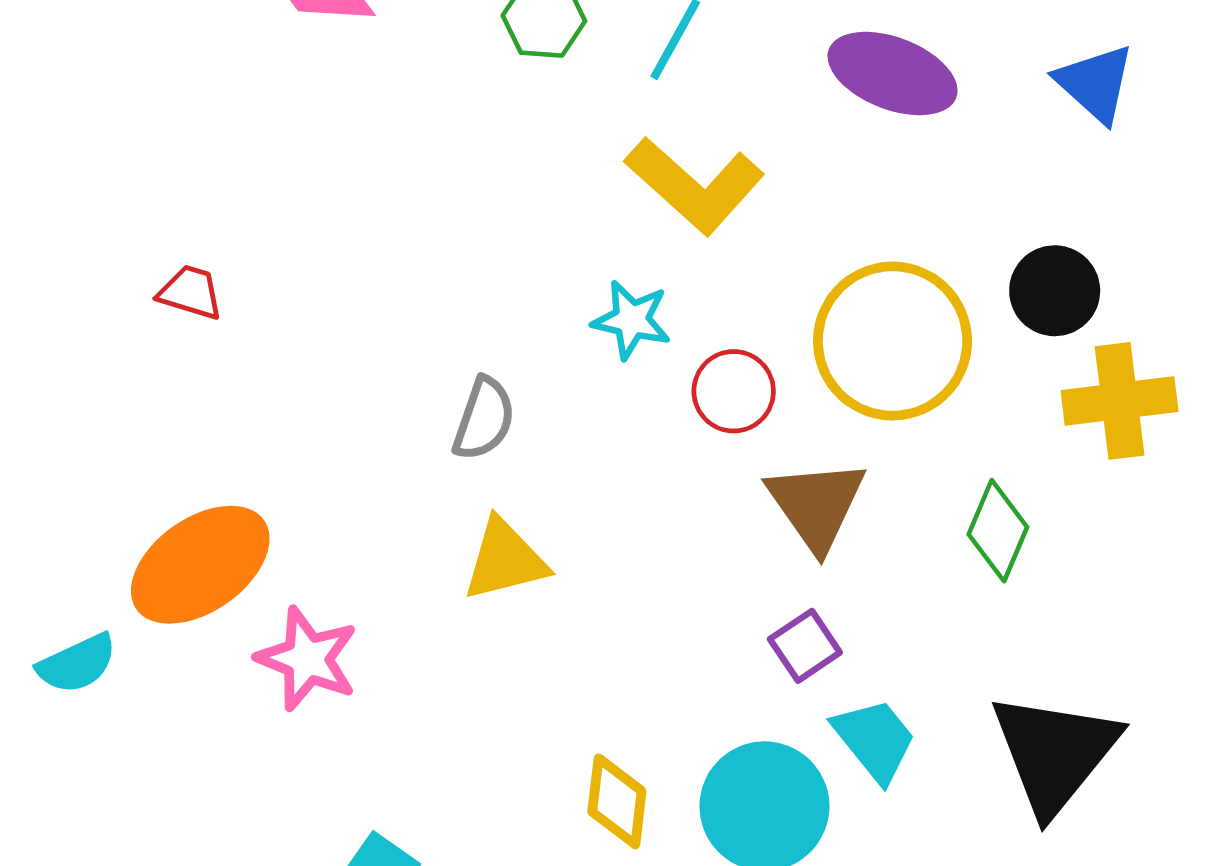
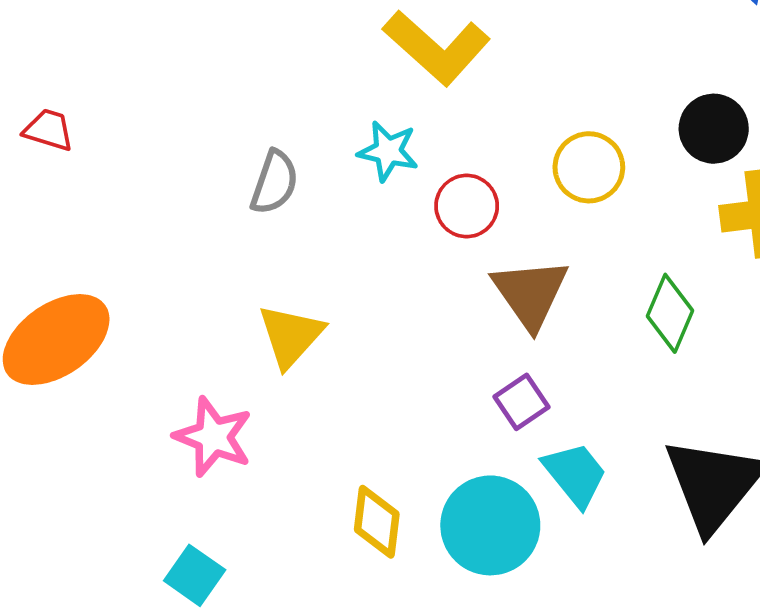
yellow circle: (893, 341) -> (589, 167), size x0.6
gray semicircle: (484, 419) -> (274, 182), moved
yellow triangle: (505, 560) -> (291, 336), turned -34
pink star: (307, 659) -> (213, 437), moved

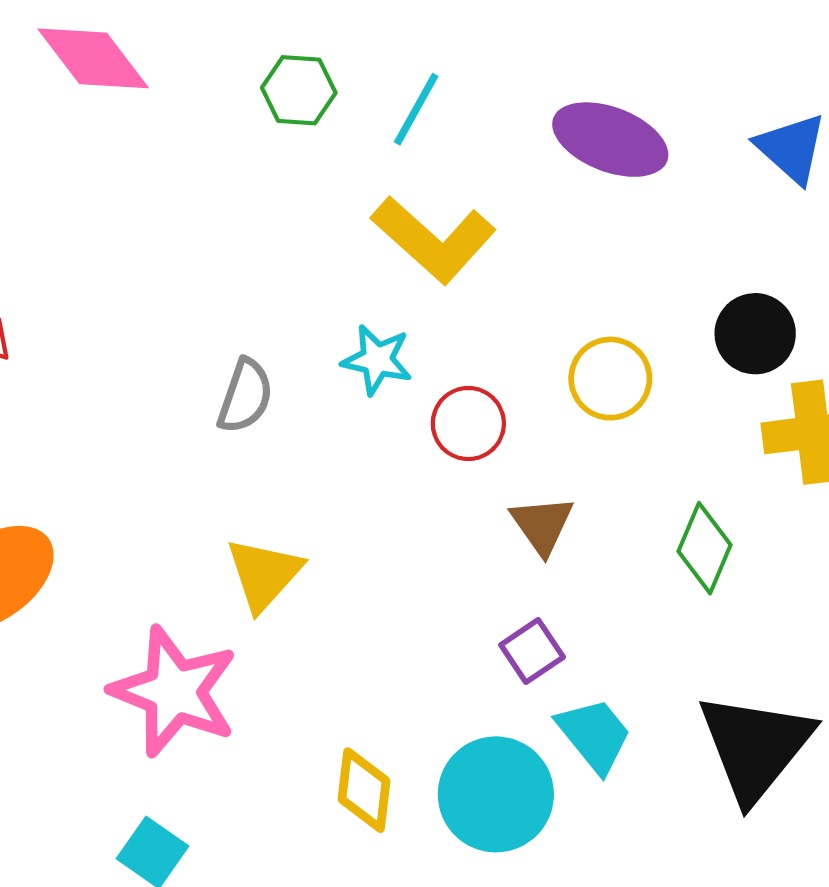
brown triangle: (530, 293) -> (542, 525), size x0.7
pink star: (213, 437) -> (174, 692), size x1.4

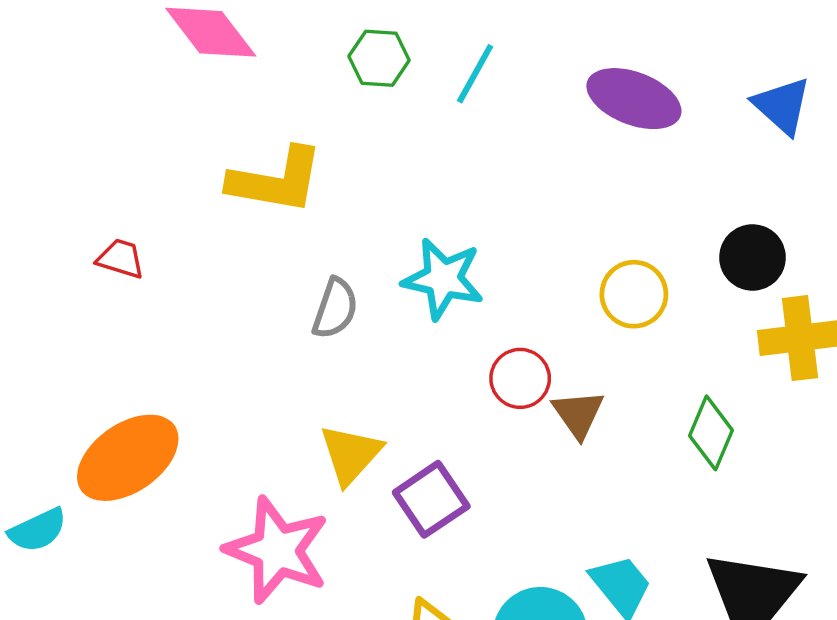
yellow L-shape: (434, 240) -> (276, 180), moved, turned -32
cyan star: (377, 360) -> (443, 279), size x1.4
red circle: (468, 424) -> (520, 378), moved
purple square: (532, 651) -> (431, 499), moved, size x1.4

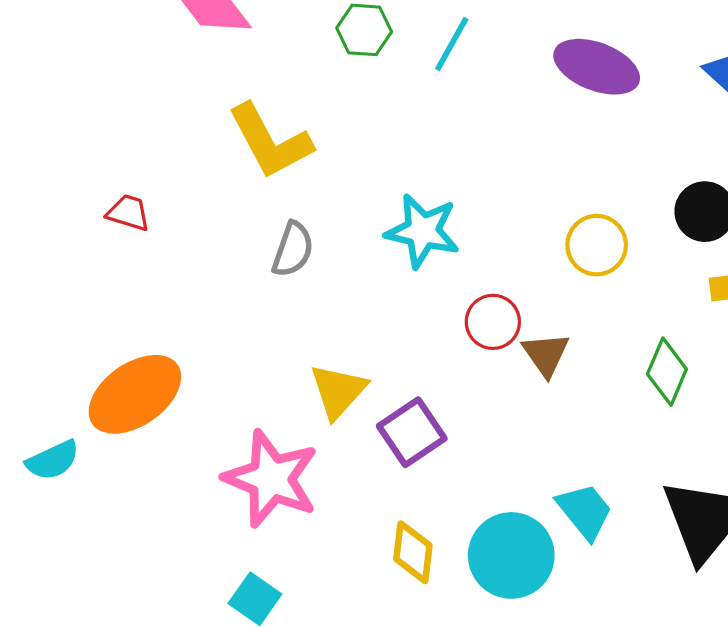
yellow L-shape: (276, 180) -> (270, 141), turned 52
gray semicircle: (335, 308) -> (293, 249), moved

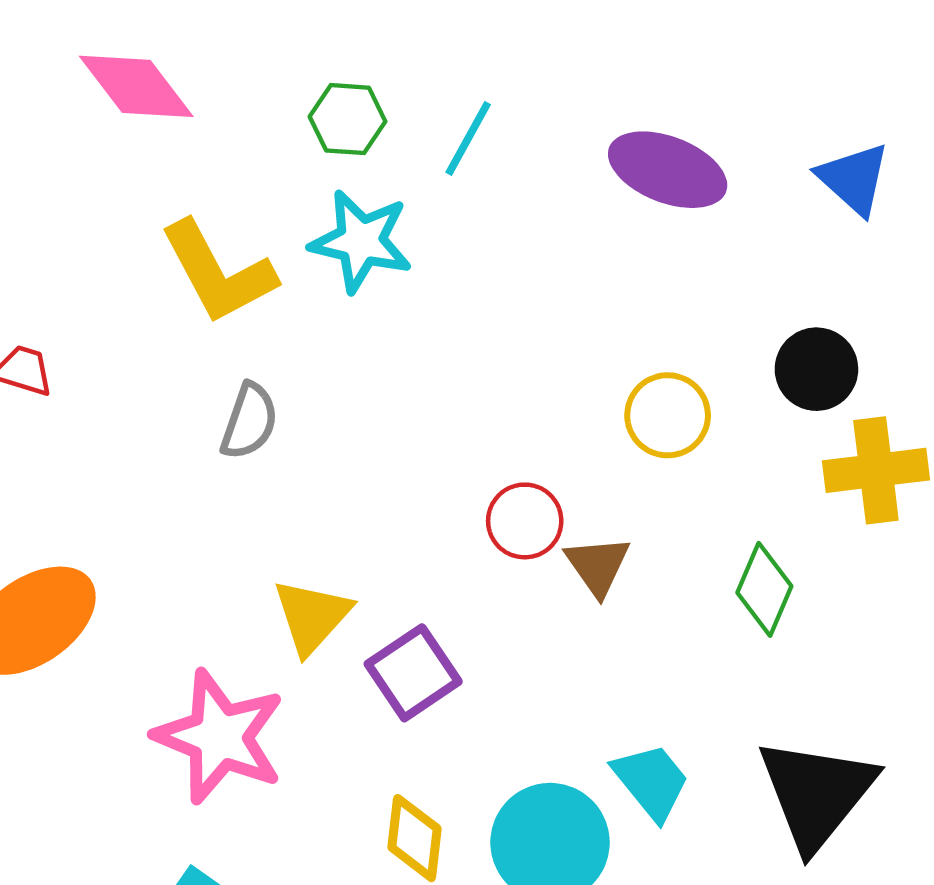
cyan star: (423, 231) -> (361, 241), moved

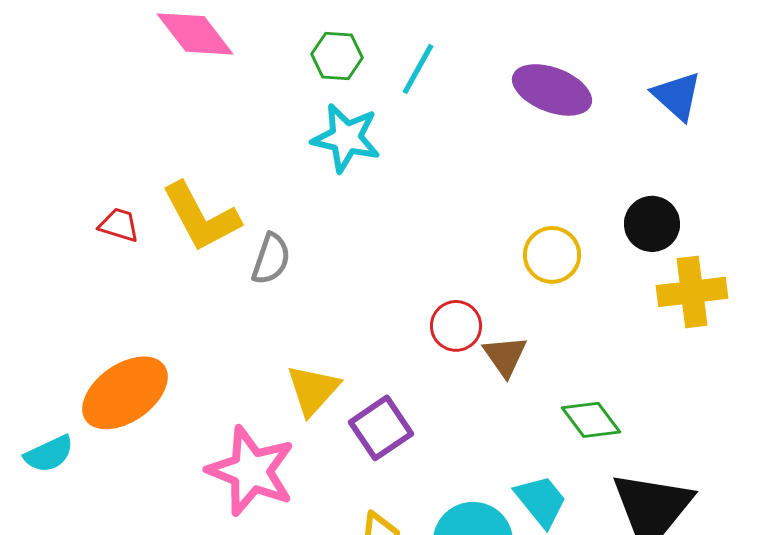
yellow L-shape: (218, 272) -> (201, 217), moved
green diamond: (764, 589) -> (591, 420), moved, turned -60

